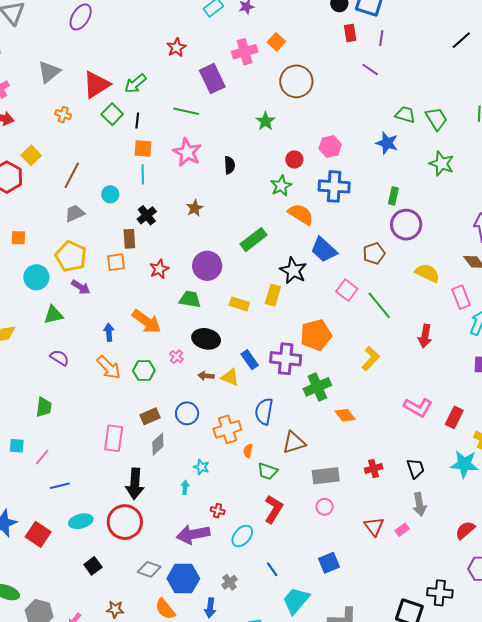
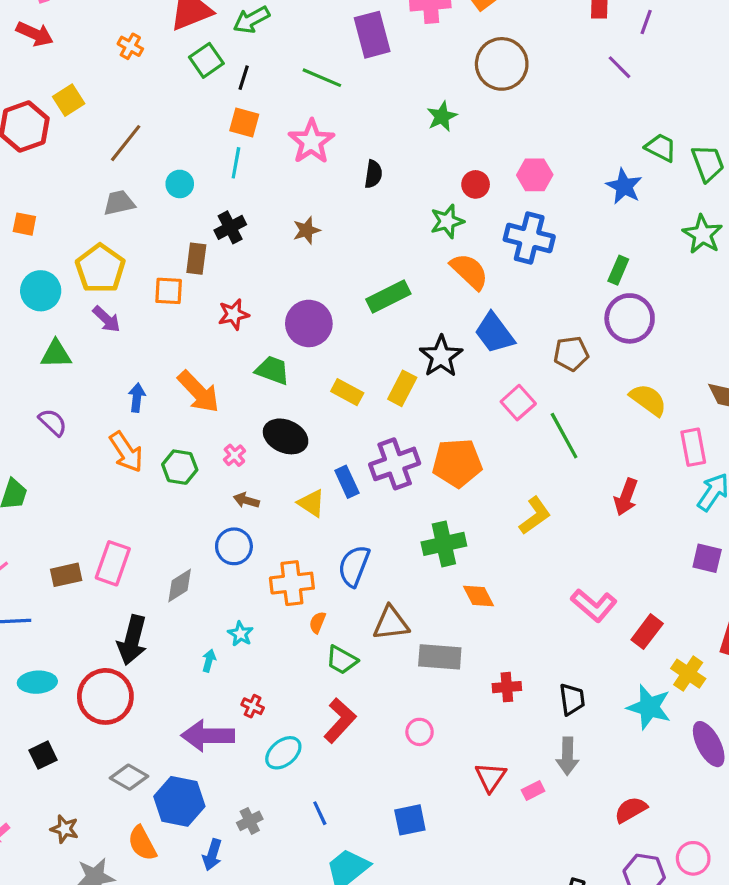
purple cross: (286, 359) -> (395, 464), moved, turned -36
brown arrow: (206, 376) -> (246, 500), moved
brown rectangle: (150, 416) -> (66, 575), moved
gray rectangle: (326, 476) -> (440, 657), moved

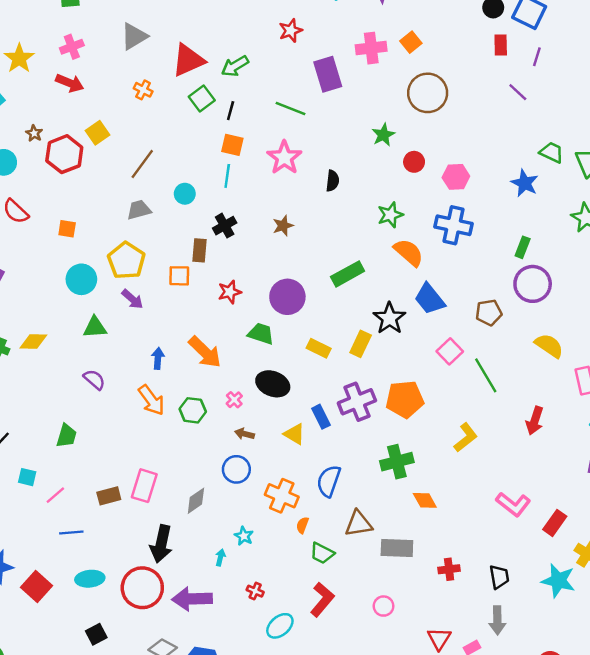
red circle: (476, 184) -> (414, 162), moved
orange cross: (292, 583) -> (282, 496), turned 32
purple arrow: (208, 736) -> (192, 599), moved

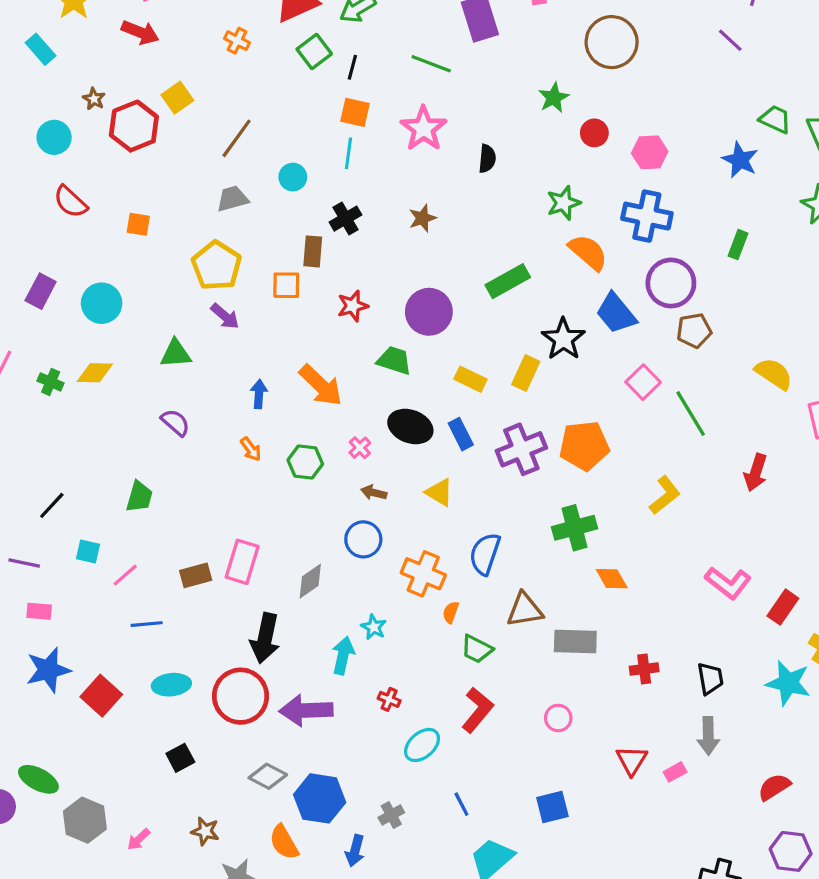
cyan circle: (81, 279) -> (102, 303), moved
purple circle: (533, 284) -> (671, 283), moved
orange arrow: (151, 400) -> (251, 449), size x0.6
blue rectangle: (321, 417) -> (461, 434), moved
cyan arrow: (220, 557) -> (343, 655), size x1.6

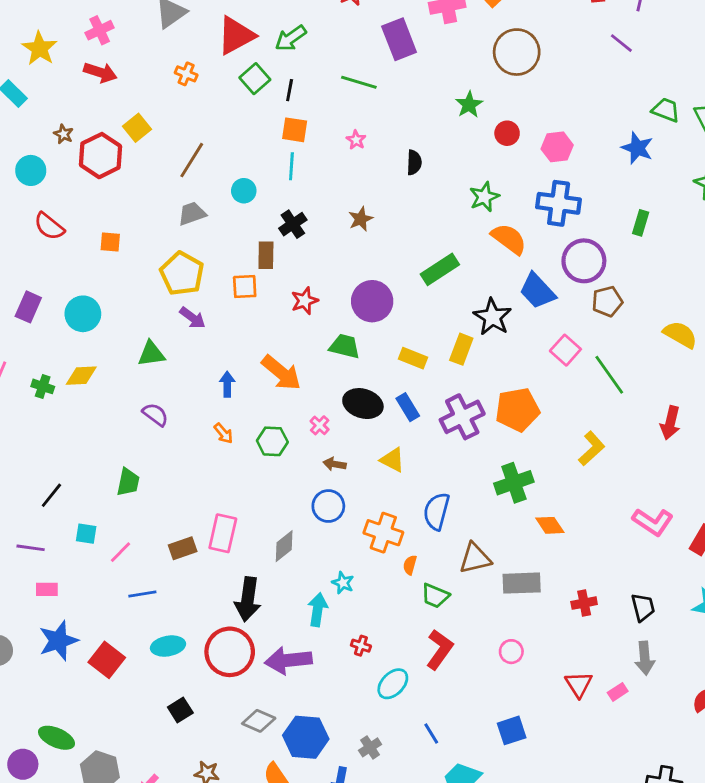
pink star: (423, 129) -> (356, 140), size x0.5

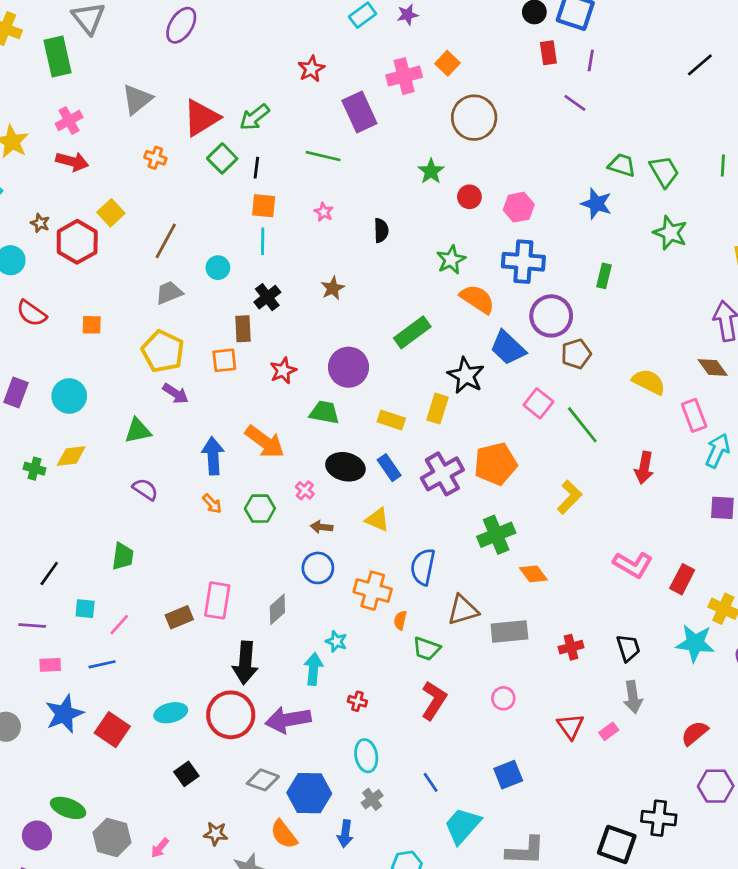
blue arrow: (227, 384) -> (213, 456), size x1.5
blue line: (142, 594) -> (102, 664), moved
cyan ellipse: (393, 684) -> (366, 756), moved, turned -52

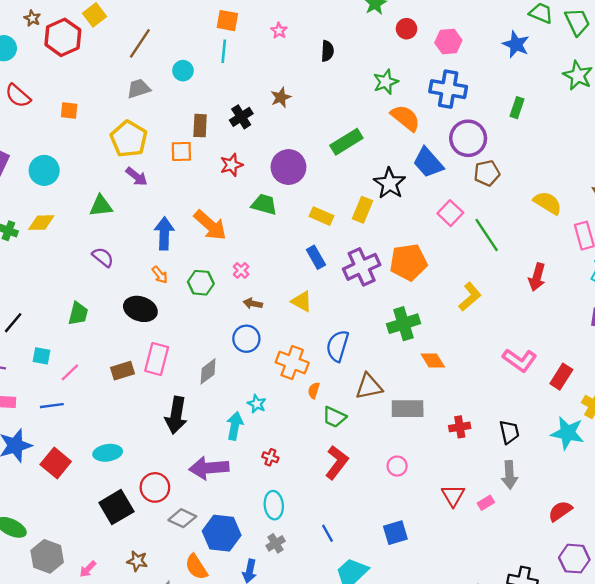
black cross: (267, 297) -> (241, 117), moved
black ellipse: (345, 467) -> (140, 309), moved
red circle: (231, 715) -> (155, 487), moved, size x0.7
black square: (186, 774) -> (116, 507), size x1.6

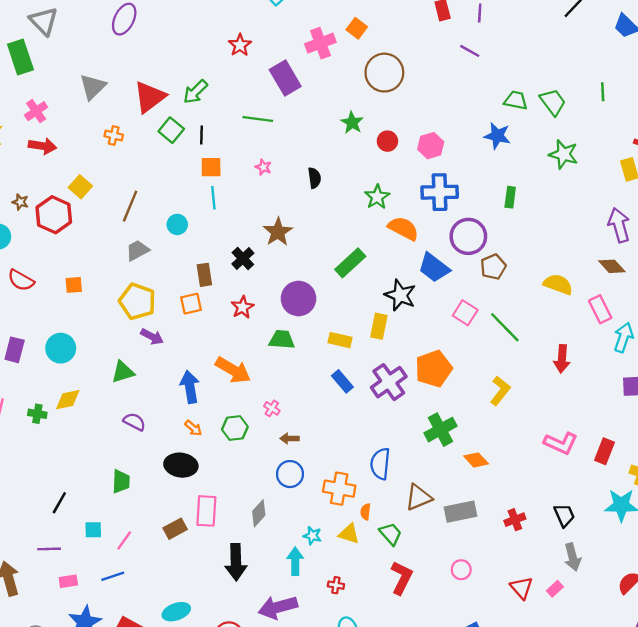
brown star: (281, 97) -> (278, 232), size x1.4
yellow triangle: (302, 301) -> (349, 534), moved
green trapezoid: (334, 417) -> (391, 534), turned -145

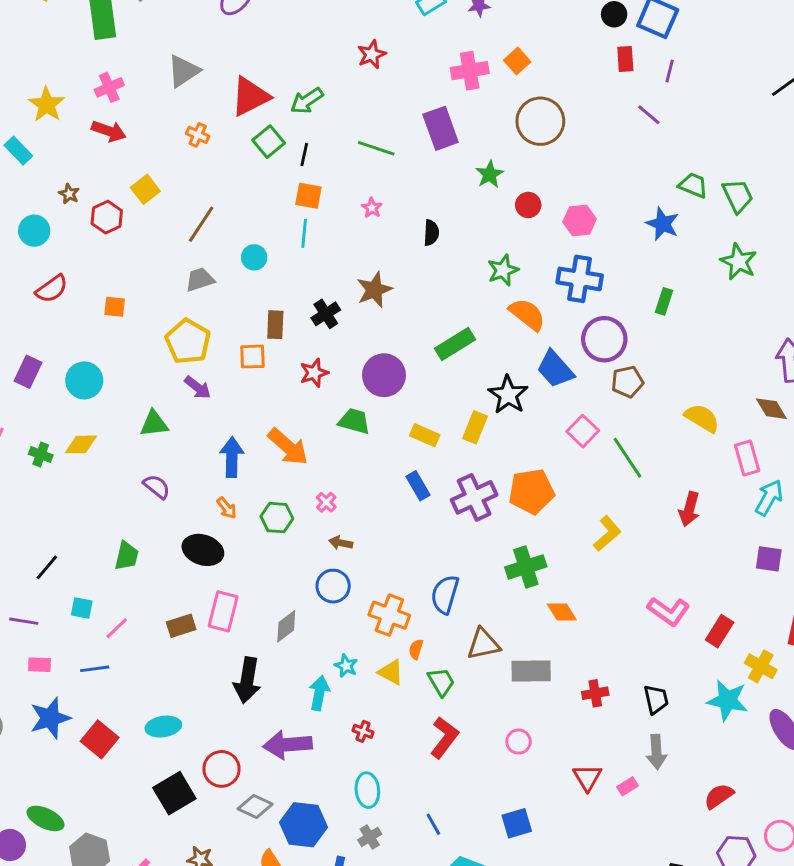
purple rectangle: (285, 78) -> (441, 128), moved
red hexagon: (54, 215) -> (107, 217), size x0.7
red semicircle: (21, 280) -> (52, 289), turned -76

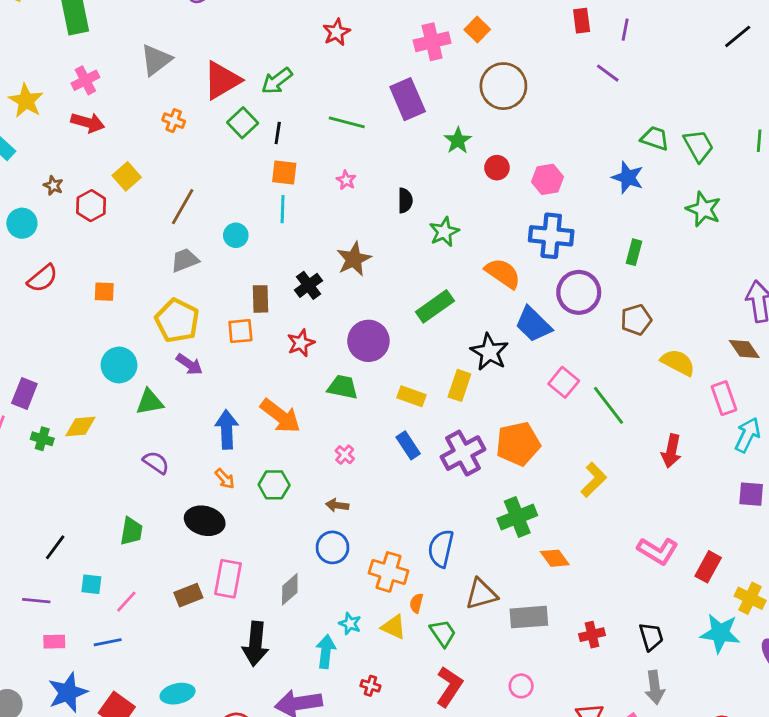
green star: (503, 270) -> (444, 232), moved
purple rectangle: (28, 372) -> (24, 394), moved
cyan circle: (84, 380) -> (119, 365), moved
brown pentagon: (627, 382) -> (636, 320), moved
pink cross: (326, 502) -> (345, 455), moved

